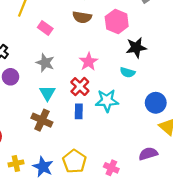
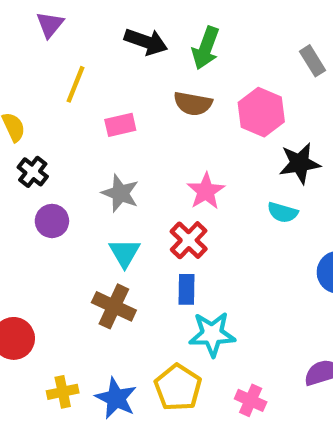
pink rectangle: (45, 28) -> (120, 125), turned -48
cyan star: (107, 101) -> (212, 334), moved

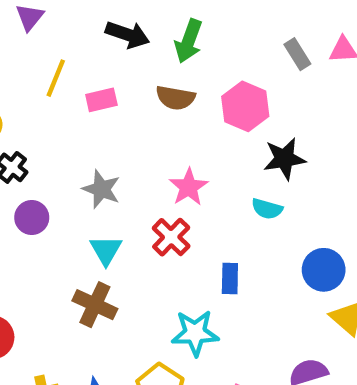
pink rectangle: (120, 125) -> (101, 100), moved
blue rectangle: (187, 289) -> (230, 278), moved

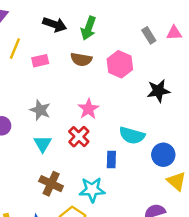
black star: (284, 159) -> (158, 91), moved
cyan semicircle: (267, 209) -> (132, 135), moved, size x1.5
brown cross: (95, 305) -> (51, 184), moved

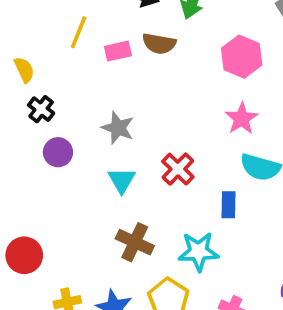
brown semicircle: (81, 59) -> (159, 44), moved
pink star: (88, 109) -> (242, 118), moved

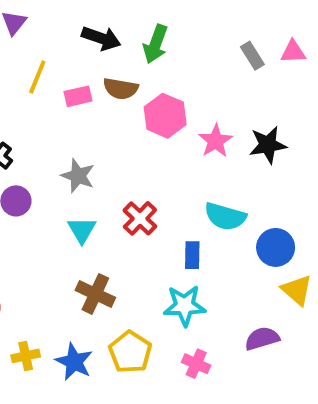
pink hexagon: (242, 57) -> (165, 116), moved
pink star: (242, 118) -> (216, 141), moved
cyan star: (198, 252) -> (185, 306), moved

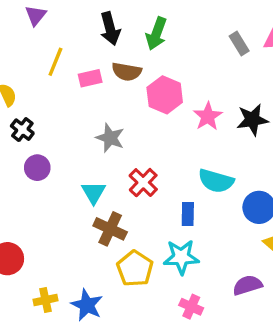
black arrow: (101, 38) -> (110, 29), turned 56
gray star: (78, 176) -> (110, 138), moved
brown cross: (95, 294) -> (110, 229), moved
yellow pentagon: (130, 352) -> (135, 269), moved

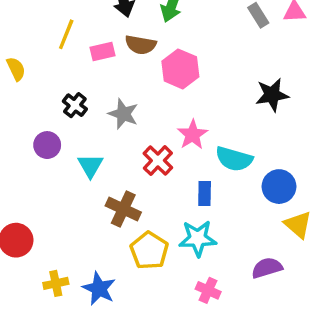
pink star: (208, 116) -> (192, 135), moved
black cross: (22, 130) -> (75, 105), moved
cyan triangle: (94, 192) -> (90, 166), moved

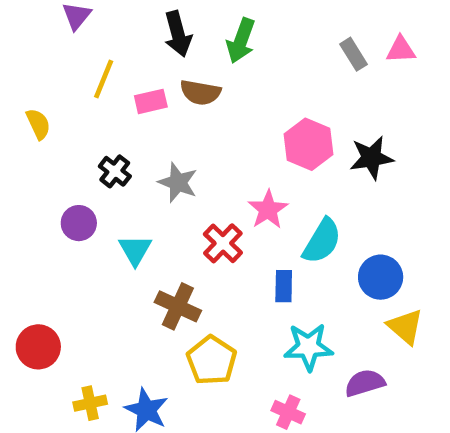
pink hexagon: (180, 69) -> (308, 144), moved
cyan semicircle: (234, 159) -> (322, 241), turned -75
cyan star: (198, 238) -> (308, 347), moved

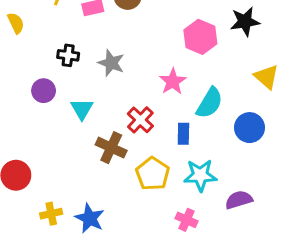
black star: (372, 158) -> (245, 22), moved
black cross: (115, 171) -> (68, 55), turned -30
red cross: (223, 243) -> (140, 120), moved
yellow triangle: (405, 327) -> (266, 77), moved
yellow pentagon: (212, 360) -> (153, 174), moved

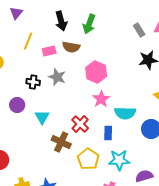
pink hexagon: (200, 37) -> (96, 72), moved
gray star: (111, 63) -> (57, 77), moved
cyan semicircle: (210, 103) -> (125, 113), turned 60

